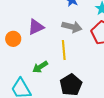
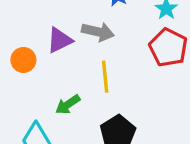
gray arrow: (72, 27) -> (98, 32), moved

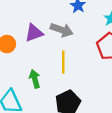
green arrow: (68, 105) -> (35, 79), turned 102

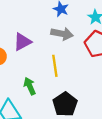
gray arrow: (62, 30) -> (62, 34), moved

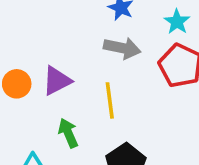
purple triangle: (22, 42) -> (57, 81), moved

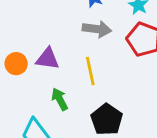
purple triangle: (57, 81) -> (47, 59), turned 40

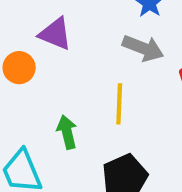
purple triangle: (47, 59) -> (55, 34), moved

